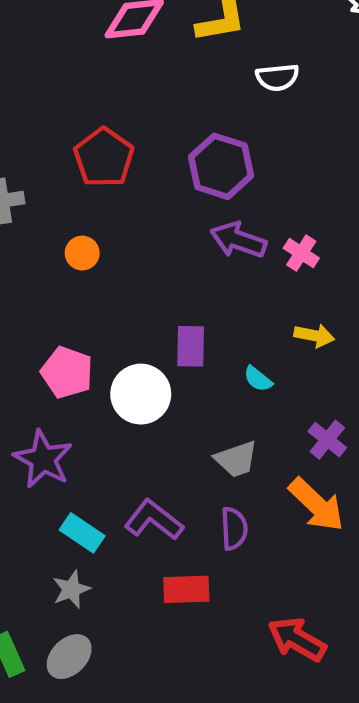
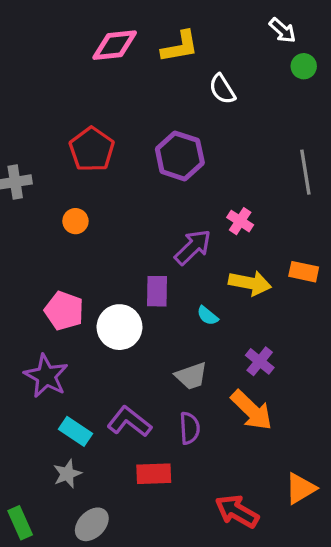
white semicircle: (277, 77) -> (222, 89), turned 64
purple arrow: (238, 240) -> (193, 247), moved, turned 117
yellow arrow: (314, 335) -> (250, 283), size x1.4
gray ellipse: (69, 657) -> (92, 524), moved

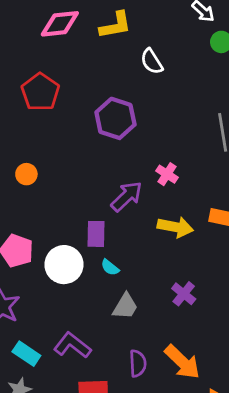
red pentagon: (92, 149) -> (40, 92), moved
cyan semicircle: (208, 316) -> (110, 267), moved
gray trapezoid: (191, 376) -> (125, 306), turned -40
orange arrow: (252, 410) -> (182, 362), moved
purple semicircle: (190, 428) -> (138, 363), moved

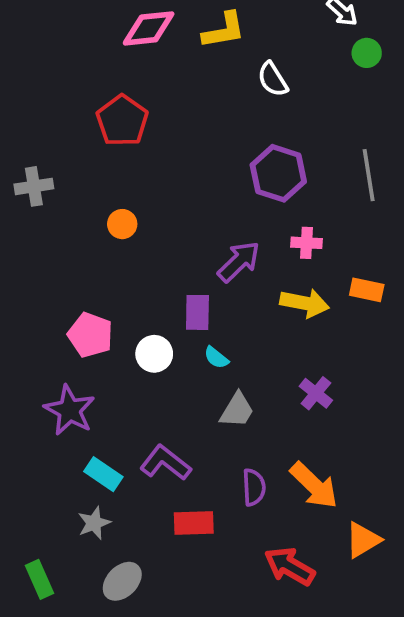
purple hexagon: (115, 118) -> (278, 173), moved
orange circle: (26, 174) -> (122, 224), moved
pink cross: (167, 174) -> (306, 243), moved, turned -30
white circle: (64, 265) -> (154, 354), size x0.7

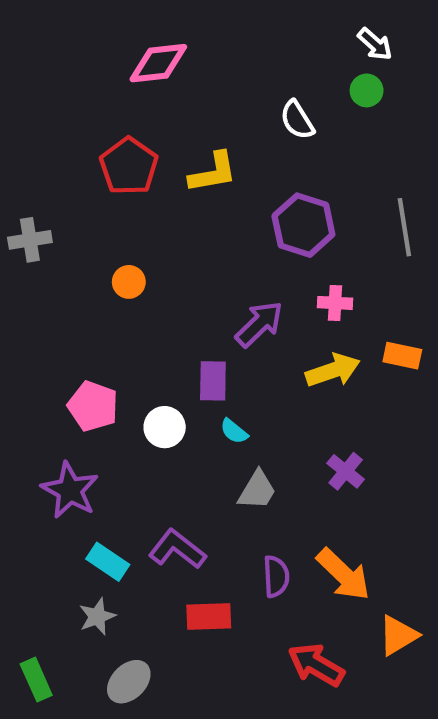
yellow L-shape: (224, 30) -> (213, 173), moved
green circle: (367, 53) -> (367, 90), moved
yellow arrow: (305, 303) -> (333, 370), turned -30

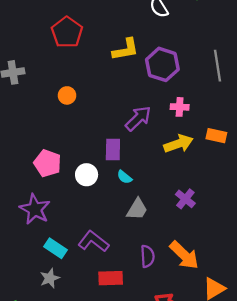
yellow L-shape: (213, 173) -> (126, 49), moved

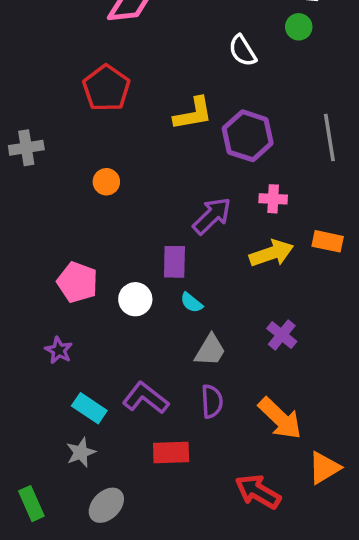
purple star: (35, 209) -> (59, 350), size x0.6
purple semicircle: (147, 256) -> (212, 401), moved

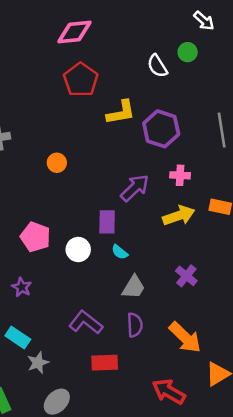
green circle: (299, 27) -> (188, 52), moved
red pentagon: (106, 88) -> (81, 80), moved
cyan rectangle: (89, 408) -> (18, 338), moved

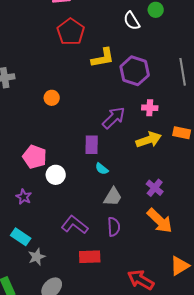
white circle: (78, 249) -> (56, 175), moved
orange arrow: (185, 338) -> (160, 221), moved

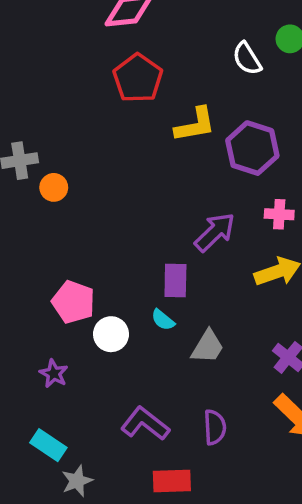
orange circle: (52, 98) -> (54, 187), moved
cyan semicircle: (102, 169) -> (163, 320), moved
gray trapezoid: (113, 197) -> (208, 347), moved

